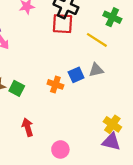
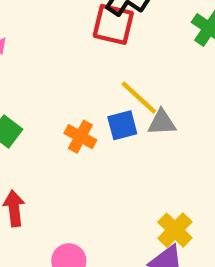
yellow line: (97, 40) -> (139, 97), moved

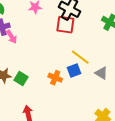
gray triangle: (162, 122) -> (101, 73), moved, turned 40

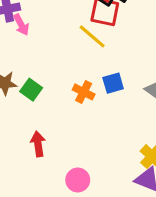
yellow line: (80, 57) -> (92, 36), moved

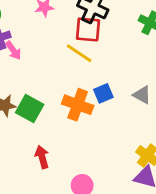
green square: (31, 90) -> (30, 109), size x1.4
orange cross: (84, 92) -> (78, 105), size x1.5

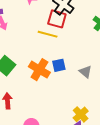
yellow line: (79, 53) -> (48, 34), turned -30

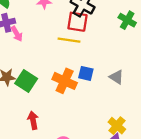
blue square: (59, 65) -> (86, 73), turned 32

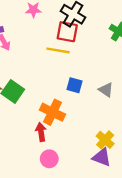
orange cross: (65, 81) -> (53, 112), moved
red arrow: (33, 120) -> (41, 132), moved

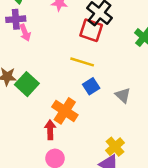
yellow line: (58, 50) -> (82, 62), moved
blue square: (75, 85) -> (91, 86), turned 35

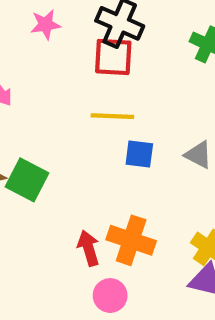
blue square: (91, 86) -> (139, 154), turned -35
orange cross: (65, 111) -> (131, 240), moved

